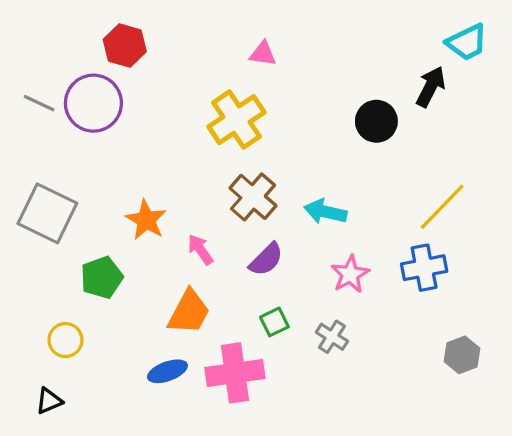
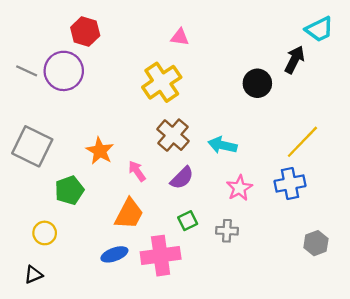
gray cross: (332, 337) -> (227, 231), turned -30

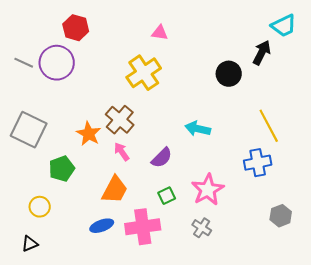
brown cross: (173, 135) -> (120, 120), moved
yellow line: (302, 142) -> (269, 126), turned -72
pink star: (239, 188) -> (208, 190), moved, size x1.4
gray cross: (227, 231) -> (202, 228), moved, turned 30

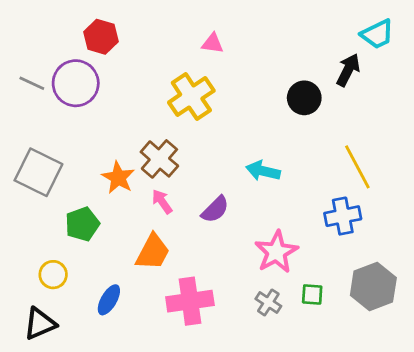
green square: (167, 196) -> (312, 294), moved, turned 30
gray hexagon: (281, 216) -> (373, 287), size x1.6
blue ellipse: (102, 226) -> (109, 300), moved, turned -40
black triangle: (30, 244) -> (40, 324), size x1.5

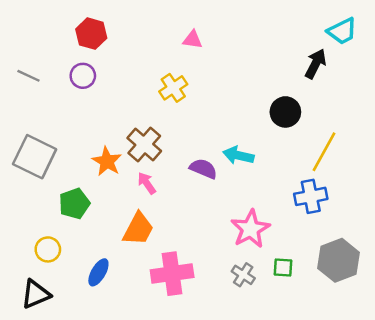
purple circle: (76, 83) -> (83, 76), moved, size x0.6
yellow cross: (191, 97) -> (173, 88), size x0.7
black circle: (304, 98) -> (285, 112), moved
yellow line: (357, 167) -> (324, 152), turned 57
purple semicircle: (215, 209) -> (203, 169), moved, turned -112

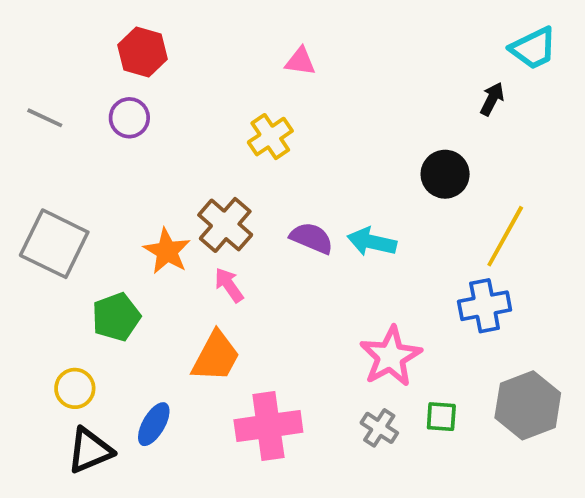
black arrow: (316, 64) -> (492, 99), size x0.7
purple semicircle: (203, 169) -> (312, 238), moved
black triangle: (36, 294) -> (90, 450), moved

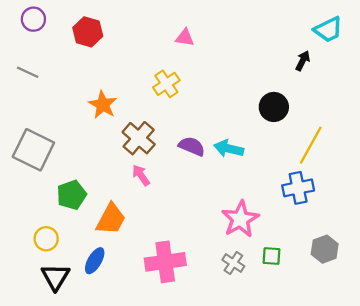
purple circle: (129, 118) -> (33, 19), moved
orange star: (167, 251) -> (103, 105), moved
orange trapezoid: (216, 356) -> (111, 219), moved
gray hexagon: (528, 405) -> (325, 249), size x0.7
black triangle: (90, 450) -> (55, 277), turned -36

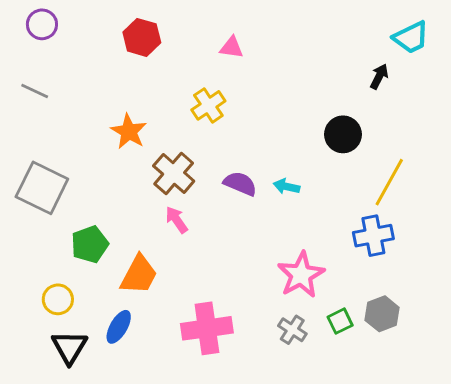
red hexagon: (88, 32) -> (142, 37), moved
cyan arrow: (229, 149) -> (287, 186), size x0.7
gray hexagon: (325, 249) -> (382, 314), moved
green square: (272, 256) -> (340, 321), turned -30

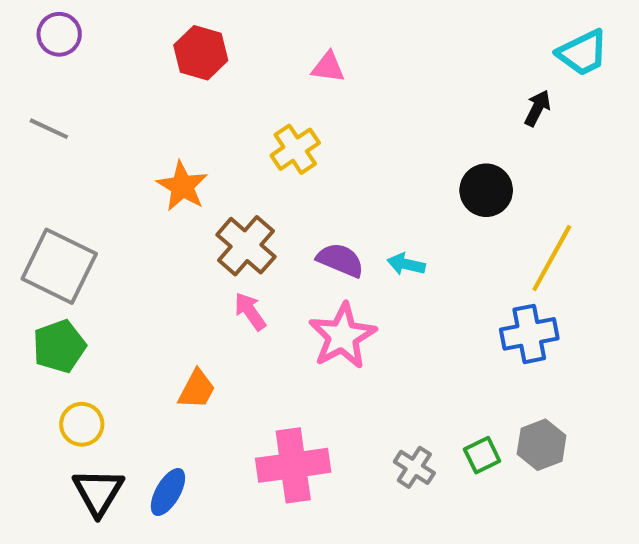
green pentagon: (90, 244) -> (59, 346), moved
orange trapezoid: (139, 275) -> (197, 389), size x0.7
pink star: (301, 275) -> (342, 336), moved
blue ellipse: (119, 327) -> (168, 492), moved

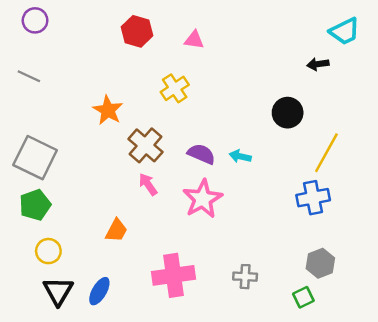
red hexagon: (201, 53) -> (137, 31), moved
black arrow: (537, 108) -> (318, 64), turned -125
green square: (482, 455) -> (303, 297), moved
gray cross: (414, 467) -> (245, 277), turned -30

